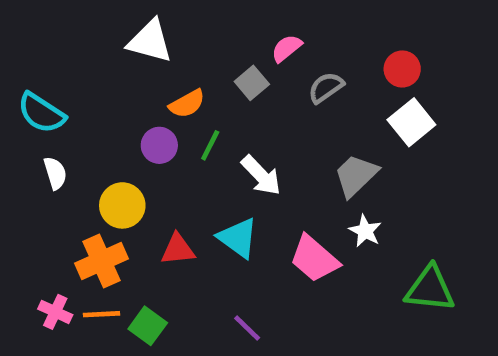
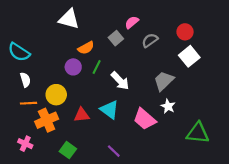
orange line: (101, 314) -> (28, 103), moved

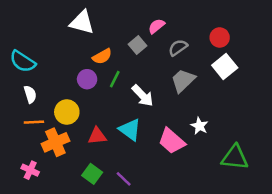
gray trapezoid: (164, 81) -> (183, 80), moved
green square: (68, 150) -> (92, 174), moved
purple line: (114, 151) -> (124, 179), moved

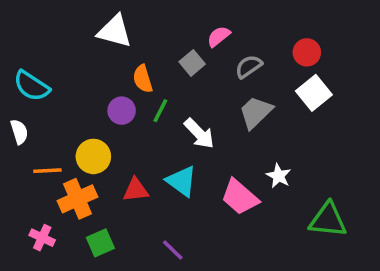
orange semicircle: (102, 56) -> (143, 79), turned 102
white semicircle: (30, 94) -> (19, 132), moved
green square: (92, 174) -> (100, 243), moved, turned 30

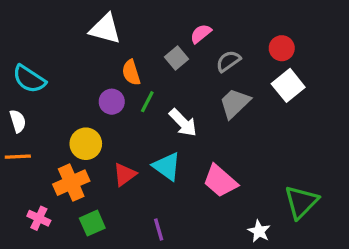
orange line: (47, 171) -> (18, 157), moved
white star: (279, 176) -> (259, 231), moved
red triangle: (136, 190) -> (125, 174), turned -30
green triangle: (328, 220) -> (301, 202), turned -51
purple line: (173, 250) -> (159, 230), turned 30

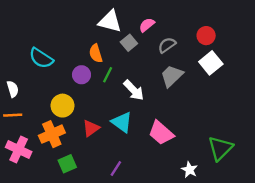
white triangle: (105, 29) -> (110, 21), moved
cyan semicircle: (29, 79) -> (41, 58), moved
pink cross: (39, 218) -> (19, 149), moved, size x1.5
purple line: (159, 230) -> (116, 168), turned 49

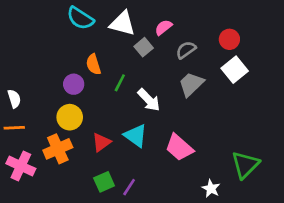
orange semicircle: (96, 53) -> (93, 64), moved
cyan semicircle: (41, 58) -> (80, 18), moved
purple circle: (81, 75) -> (74, 84), moved
green square: (67, 164) -> (104, 182), moved

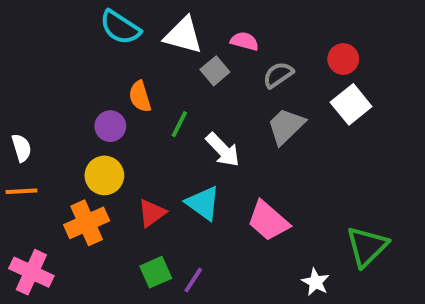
pink semicircle: (163, 27) -> (245, 41), turned 54
pink cross: (21, 166) -> (31, 272), moved

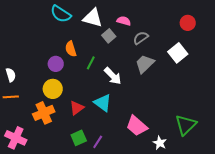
red circle: (343, 59) -> (188, 23), moved
pink trapezoid: (268, 221) -> (137, 126), moved

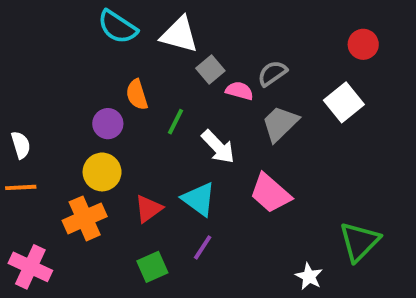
pink semicircle: (124, 21) -> (239, 91), moved
pink trapezoid: (137, 126) -> (270, 193), moved
purple line: (98, 142) -> (203, 247), moved

